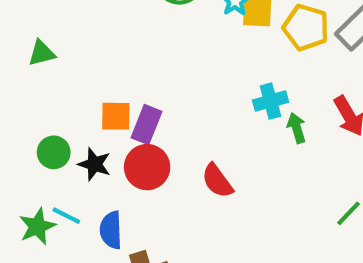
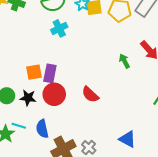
cyan cross: (270, 101) -> (59, 28), moved

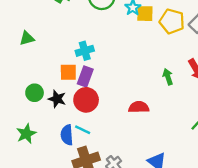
cyan cross: (59, 28) -> (85, 51), moved
red semicircle: (90, 95) -> (139, 107), moved, turned 126
cyan line: (19, 126) -> (83, 130), moved

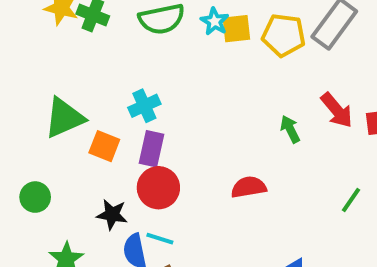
green triangle: (27, 38) -> (64, 118), moved, size x1.6
orange square: (68, 72) -> (104, 146), moved, turned 30
green circle: (35, 93) -> (35, 197), moved
black star: (57, 99) -> (112, 215), moved

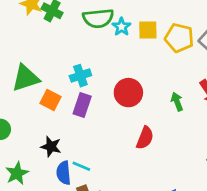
cyan star: (215, 21) -> (121, 27), moved
red semicircle: (249, 187) -> (145, 138), turned 115
red circle: (158, 188) -> (128, 93), moved

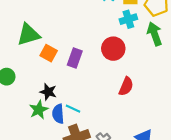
cyan cross: (80, 76) -> (128, 19), moved
green arrow: (177, 102) -> (155, 34), moved, size x1.5
green star: (17, 173) -> (39, 110), moved

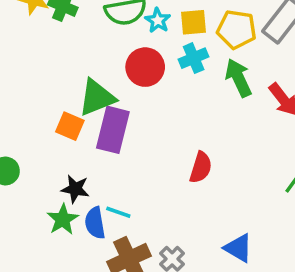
green triangle: (28, 35) -> (97, 98), moved
red circle: (113, 49) -> (145, 67), moved
purple rectangle: (75, 58) -> (113, 130), size x1.4

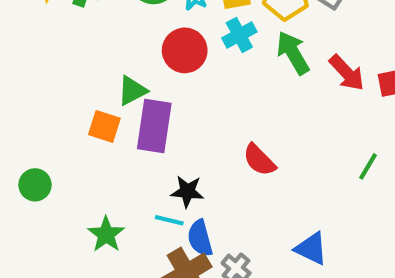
green triangle: (97, 98) -> (132, 91), size x0.7
red semicircle: (201, 167) -> (259, 160), turned 124
black star: (75, 189) -> (187, 192), moved
blue semicircle: (95, 223) -> (200, 238), moved

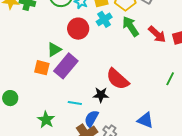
purple rectangle: (154, 126) -> (66, 66), turned 35
red semicircle: (259, 160) -> (118, 79), size x1.4
black star: (187, 192) -> (101, 95), moved
cyan line: (169, 220) -> (75, 103), moved
blue semicircle: (200, 238) -> (91, 119), turned 48

